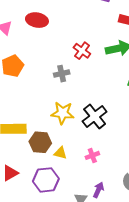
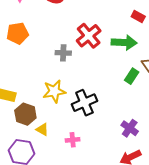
red cross: (82, 51) -> (89, 36), size x1.4
yellow star: (62, 113) -> (54, 91), turned -30

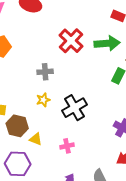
gray cross: (63, 53) -> (45, 72), moved
yellow star: (54, 91) -> (43, 100), size x0.6

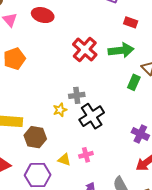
gray cross: (45, 72) -> (77, 95), moved
yellow triangle: (36, 139) -> (64, 160), moved

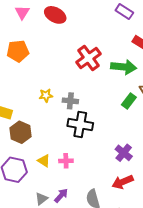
yellow star: (60, 110) -> (46, 95), moved
black cross: (92, 116) -> (80, 124), turned 30

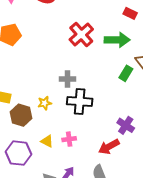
yellow star: (46, 95) -> (45, 103), moved
red arrow: (123, 182) -> (109, 147), moved

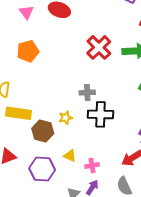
pink cross: (69, 139) -> (92, 165), moved

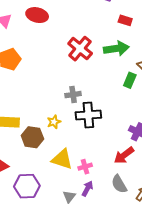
yellow triangle: (70, 156) -> (62, 159), size x1.6
purple hexagon: (42, 169) -> (27, 186), moved

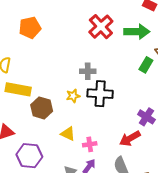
yellow star: (54, 122) -> (73, 96), moved
yellow triangle: (62, 159) -> (68, 134), size x0.7

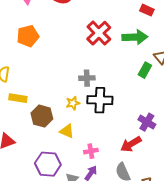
yellow rectangle: (18, 89) -> (18, 98), size x0.7
yellow triangle: (68, 134) -> (67, 131), moved
purple hexagon: (29, 156) -> (48, 164), moved

